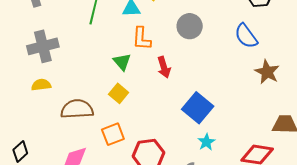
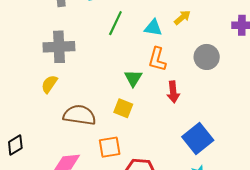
yellow semicircle: (41, 85) -> (49, 84), turned -60
yellow square: (119, 93) -> (123, 108), turned -30

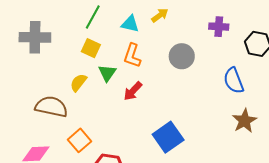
yellow semicircle: (49, 84) -> (78, 83), moved
red arrow: (173, 92) -> (133, 91), moved, turned 45
yellow square: (123, 108) -> (91, 48), moved
orange square: (110, 147) -> (79, 140), turned -35

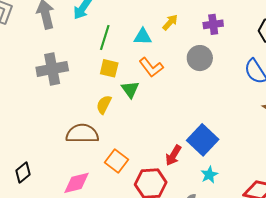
purple cross: (219, 27) -> (213, 24), moved
orange L-shape: (132, 56) -> (151, 67), turned -45
red arrow: (133, 91) -> (173, 155), moved

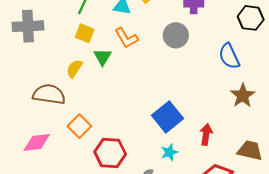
red arrow: (173, 155) -> (206, 134), moved, turned 150

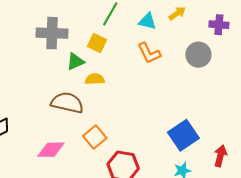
yellow square: (85, 33) -> (97, 43), moved
green triangle: (103, 57) -> (75, 62), moved, turned 30
yellow semicircle: (74, 68) -> (95, 79), turned 48

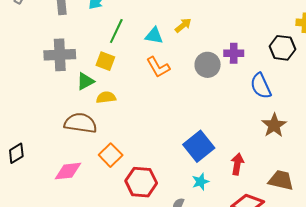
purple cross: (219, 25) -> (234, 53), moved

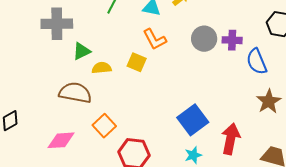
purple cross: (234, 53) -> (232, 40), moved
yellow square: (105, 61) -> (137, 62), moved
red arrow: (237, 164) -> (231, 139), size x1.4

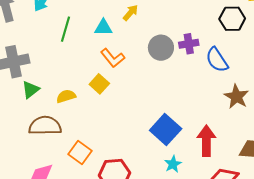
green triangle: (82, 51) -> (31, 90), moved
yellow square: (137, 62) -> (99, 84), turned 30

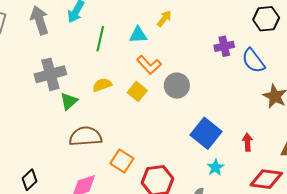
gray circle: (161, 48) -> (177, 86), moved
yellow semicircle: (66, 96) -> (102, 85), moved
red arrow: (206, 141) -> (247, 142), size x0.6

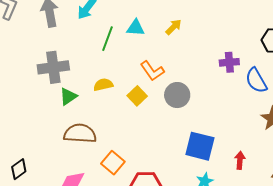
cyan triangle: (138, 35) -> (136, 28), moved
blue square: (206, 133) -> (200, 146), turned -32

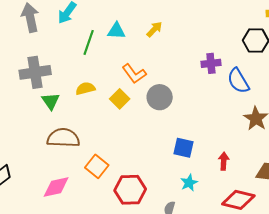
green triangle: (68, 96) -> (51, 101), turned -30
blue square: (200, 146) -> (183, 148), size x0.7

